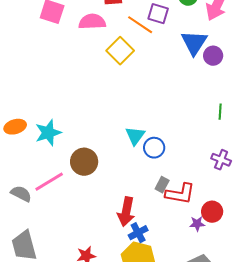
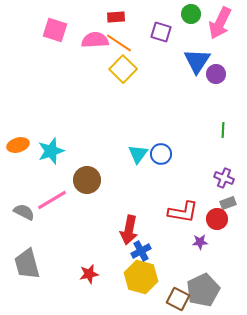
orange line: (140, 25) -> (119, 43), moved
blue circle: (154, 148) -> (161, 154), moved
gray rectangle: (162, 185) -> (228, 203), moved, turned 42
red circle: (212, 212) -> (217, 219), moved

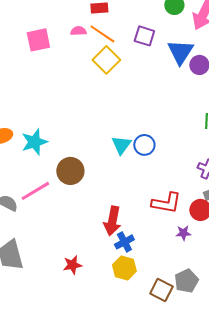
pink square: (55, 30) -> (38, 40), moved, turned -30
purple square: (161, 32) -> (144, 36), moved
pink semicircle: (95, 40) -> (78, 31), size x0.6
yellow hexagon: (141, 277) -> (124, 268), size x0.7
gray pentagon: (203, 290) -> (186, 281), size x0.7

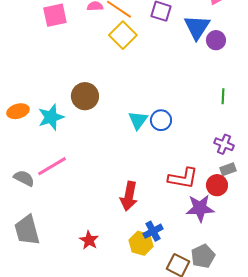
brown circle: (70, 171) -> (85, 96), moved
purple star: (183, 233) -> (200, 208), size x1.8
blue cross: (124, 242) -> (153, 231), moved
red star: (72, 265) -> (89, 240), turned -30

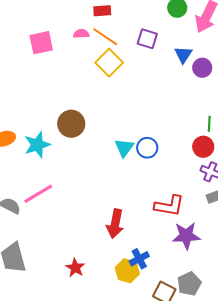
blue triangle: (197, 27) -> (183, 55), size x0.7
red circle: (217, 185) -> (203, 147), moved

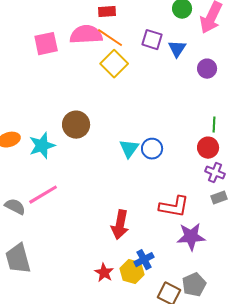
pink semicircle: (81, 34) -> (86, 35), size x2.0
blue triangle: (183, 55) -> (177, 49), moved
red star: (75, 268) -> (104, 273), moved

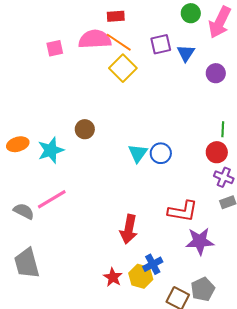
purple square: (152, 40) -> (161, 44), turned -30
pink square: (46, 44) -> (55, 48), size x0.7
brown circle: (76, 125) -> (85, 129), size x0.7

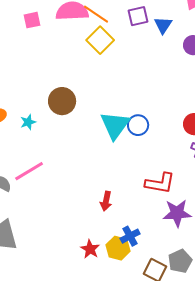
brown circle: (85, 129) -> (62, 101), size x1.4
cyan star: (51, 150) -> (28, 122), size x0.6
cyan triangle: (138, 153) -> (115, 125), size x1.5
red arrow: (129, 229) -> (106, 201), size x0.7

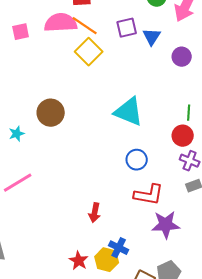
cyan triangle: (115, 125) -> (129, 112), moved, turned -44
blue circle: (138, 125) -> (137, 160), moved
blue cross: (130, 236) -> (119, 248), turned -36

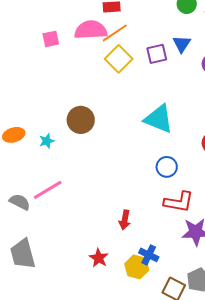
orange line: (85, 26) -> (115, 33), turned -68
purple square: (127, 28) -> (157, 54), moved
red star: (79, 261) -> (99, 258), moved

